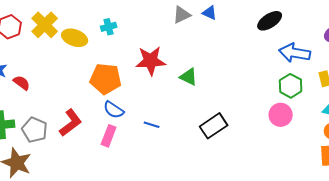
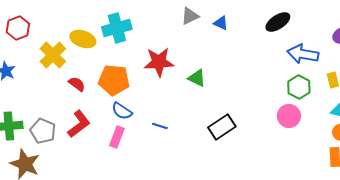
blue triangle: (210, 13) -> (221, 23), moved
yellow cross: (45, 25) -> (53, 55), moved
cyan cross: (109, 27) -> (117, 28), size x1.8
red semicircle: (22, 83) -> (77, 84), moved

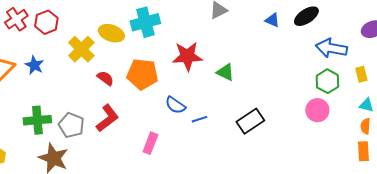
blue triangle: (221, 23) -> (272, 20), moved
blue semicircle: (122, 111) -> (175, 105), moved
blue line: (160, 126) -> (199, 119), moved, turned -35
pink rectangle: (117, 137) -> (150, 143), moved

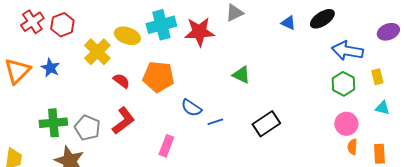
red star: (187, 56) -> (199, 32), moved
pink circle: (317, 110) -> (346, 124), moved
orange semicircle: (365, 126) -> (352, 147), moved

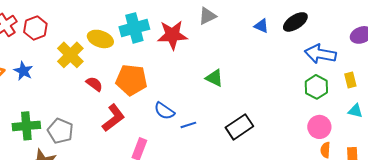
red L-shape: (123, 121) -> (113, 118), moved

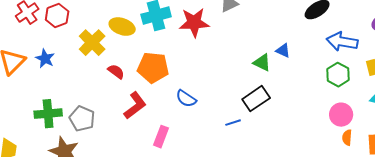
blue triangle: (261, 26) -> (283, 51), moved
green triangle: (214, 78) -> (262, 63), moved
blue line: (188, 125) -> (233, 123), moved
black rectangle: (239, 127) -> (256, 99), moved

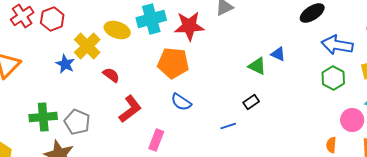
blue star: (45, 59) -> (65, 64), moved
orange pentagon: (153, 68) -> (173, 63), moved
black rectangle: (256, 99) -> (251, 102), size x0.6
pink circle: (341, 115) -> (352, 120), moved
orange semicircle: (347, 138) -> (331, 145), moved

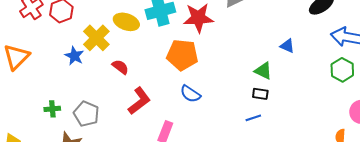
green triangle: (257, 66) -> (263, 71), moved
black rectangle: (251, 102) -> (260, 94), turned 42
green cross: (43, 117) -> (52, 109), size x0.6
blue line: (228, 126) -> (253, 118), moved

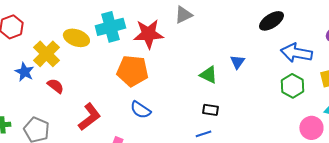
blue triangle: (287, 46) -> (237, 62), turned 42
red semicircle: (120, 67) -> (55, 86), moved
green triangle: (263, 71) -> (208, 75), moved

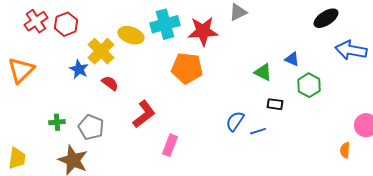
blue triangle: (237, 62) -> (292, 59), turned -42
green hexagon: (292, 86) -> (309, 85), moved
blue semicircle: (140, 110) -> (235, 121), moved, turned 90
black rectangle: (210, 110) -> (275, 104), moved

